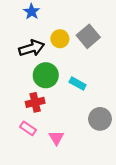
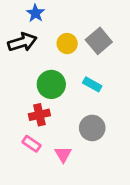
black arrow: (32, 48) -> (22, 42), moved
cyan rectangle: (78, 84) -> (92, 84), moved
gray circle: (100, 119) -> (92, 128), moved

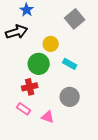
gray square: (99, 41) -> (75, 19), moved
yellow circle: (67, 44) -> (51, 44), moved
pink triangle: (63, 154) -> (48, 117), turned -40

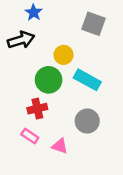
gray square: (75, 19) -> (93, 24), turned -30
cyan rectangle: (70, 64) -> (87, 80), size x1.5

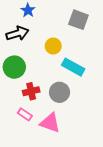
green circle: (49, 80) -> (14, 67), moved
gray circle: (87, 121) -> (60, 92), moved
pink triangle: (60, 146) -> (50, 123), size x1.5

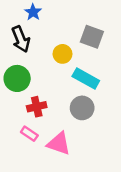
gray square: (78, 20) -> (92, 37), moved
black arrow: (17, 33) -> (21, 39), turned 85
gray circle: (60, 92) -> (82, 108), moved

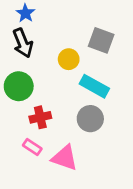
blue star: (33, 12) -> (25, 13), moved

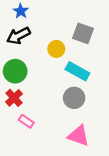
black arrow: (23, 43) -> (18, 36), turned 85
red cross: (40, 117) -> (14, 98), moved, turned -30
pink triangle: (65, 158) -> (79, 136), moved

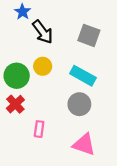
black arrow: (18, 36) -> (43, 32), moved, turned -100
yellow circle: (56, 49) -> (43, 66), moved
pink rectangle: (26, 121) -> (39, 129), moved, turned 64

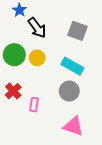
green circle: (17, 76) -> (14, 55), moved
pink rectangle: (39, 129) -> (34, 105), moved

